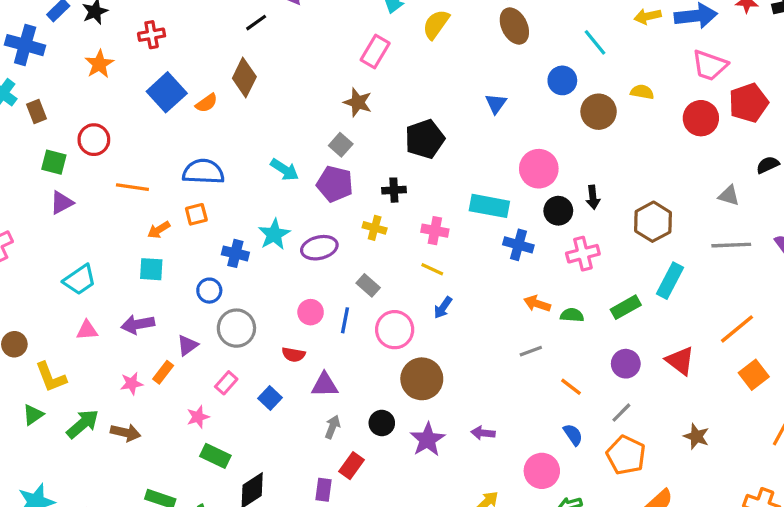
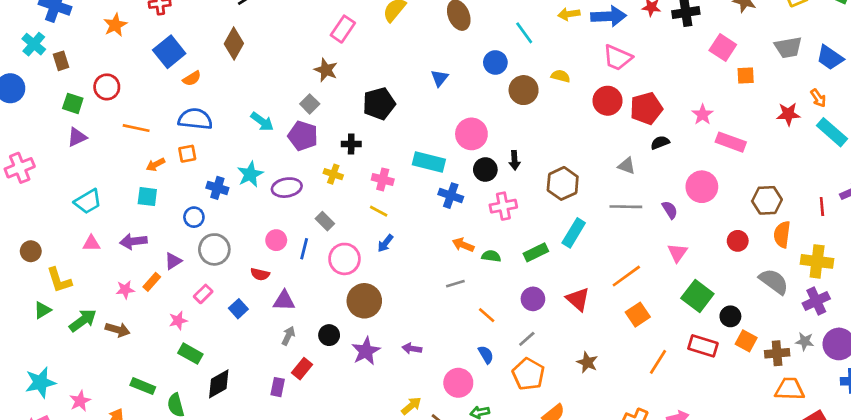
orange semicircle: (207, 103) -> (192, 78), moved
red pentagon: (749, 103) -> (646, 108), moved

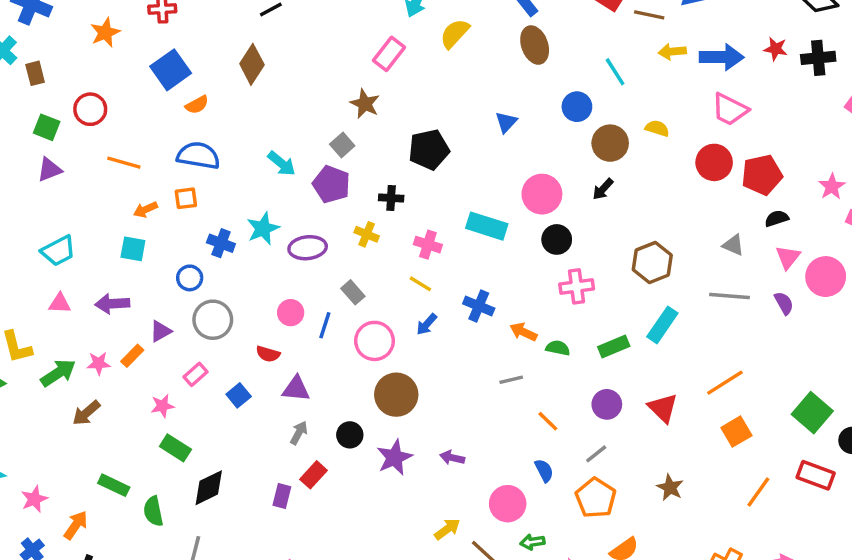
black arrow: (514, 160) -> (603, 189), moved, turned 42
blue cross: (451, 196) -> (479, 306), moved
pink triangle: (677, 253) -> (788, 257), moved
green arrow: (83, 320) -> (58, 373), moved
brown arrow: (118, 330) -> (86, 413), turned 120

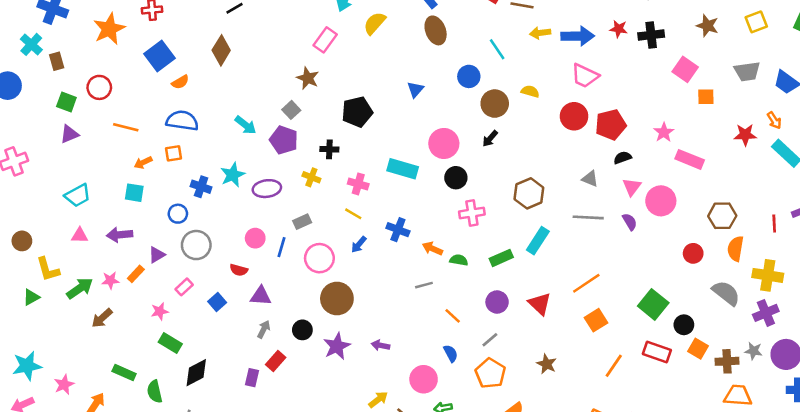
orange star: (105, 33) -> (109, 29), size x1.4
gray rectangle: (353, 292) -> (302, 222), turned -72

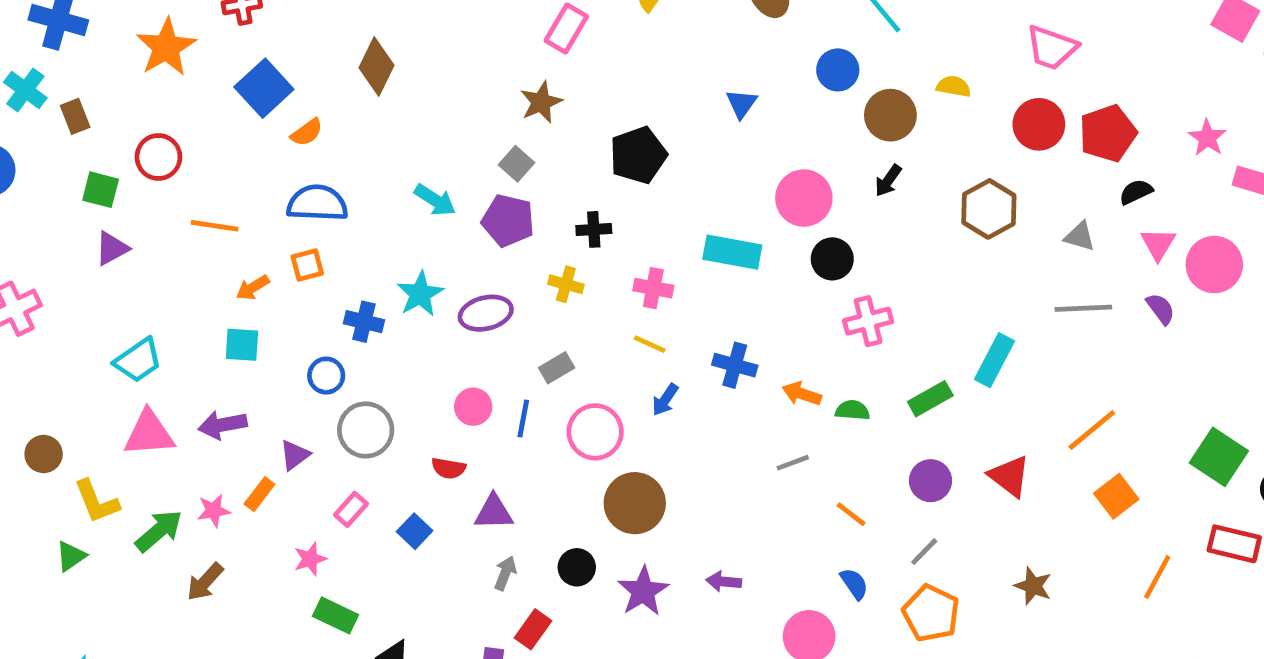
brown star: (308, 78) -> (541, 102), turned 30
brown hexagon: (529, 193) -> (989, 209), moved
pink triangle: (80, 235) -> (149, 433), size x1.6

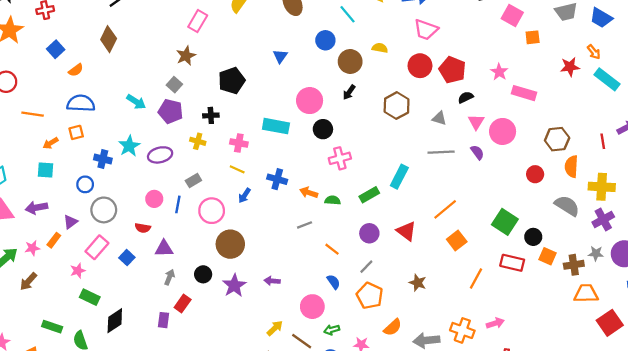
blue square: (264, 88) -> (56, 49), size x0.7
red pentagon: (1108, 133) -> (452, 70), turned -30
pink rectangle: (351, 509) -> (97, 247), size x1.5

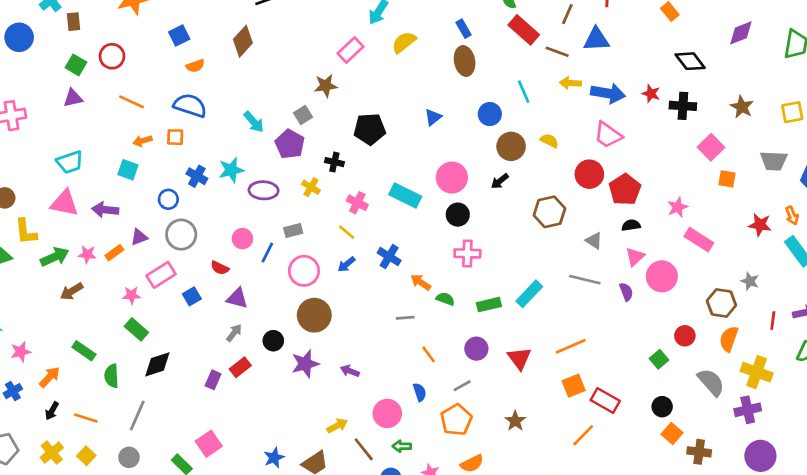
green square: (505, 222) -> (659, 359), moved, size x0.6
gray star: (596, 253) -> (750, 281), moved
red rectangle: (512, 263) -> (605, 401), moved

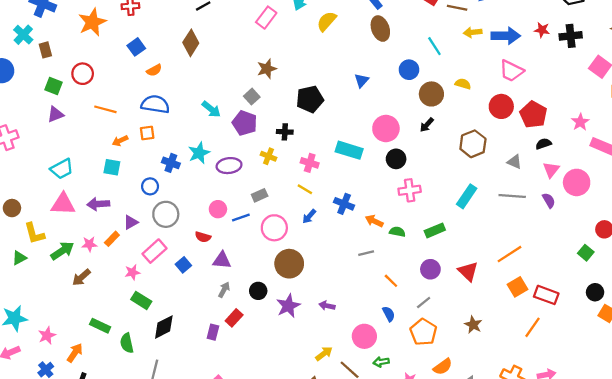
pink rectangle: (351, 50) -> (266, 18), moved
blue line: (267, 253) -> (241, 217), turned 54
cyan rectangle: (529, 294) -> (467, 196), moved

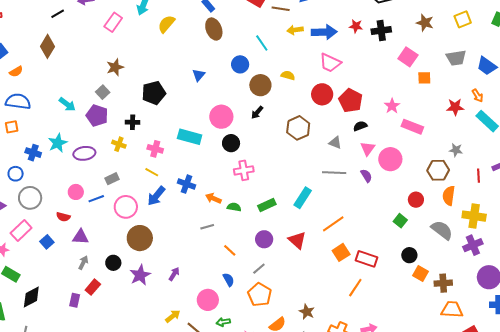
cyan rectangle: (467, 196) -> (303, 198), moved
blue arrow: (309, 216) -> (156, 196), size x1.5
purple arrow: (327, 306) -> (174, 274), turned 112
brown star: (473, 325) -> (307, 312), moved

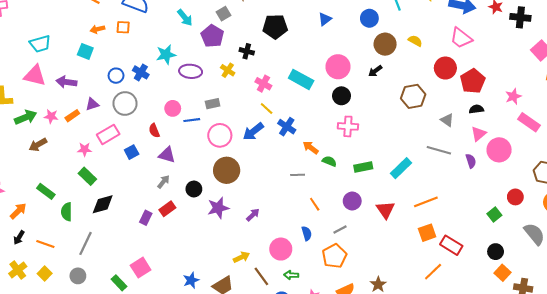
blue cross: (33, 153) -> (141, 72), moved
yellow line: (152, 172) -> (267, 108), moved
red semicircle: (63, 217) -> (154, 131), turned 40

